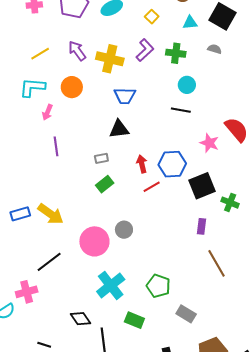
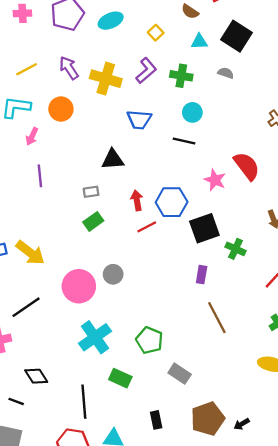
blue trapezoid: (125, 96) -> (139, 120), moved
black diamond: (81, 319) -> (36, 376), moved

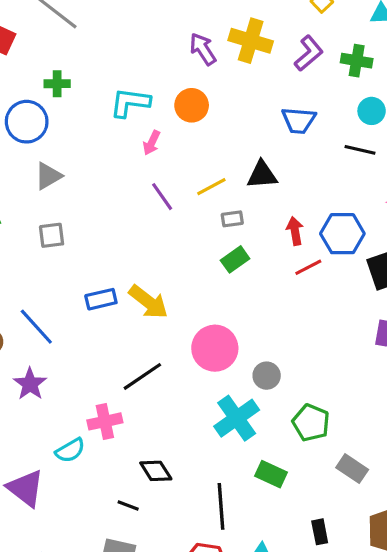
yellow line: (27, 69) -> (211, 187), moved
yellow cross: (106, 79) -> (251, 41), moved
purple line: (40, 176) -> (162, 197), turned -30
gray circle: (113, 274) -> (267, 376), moved

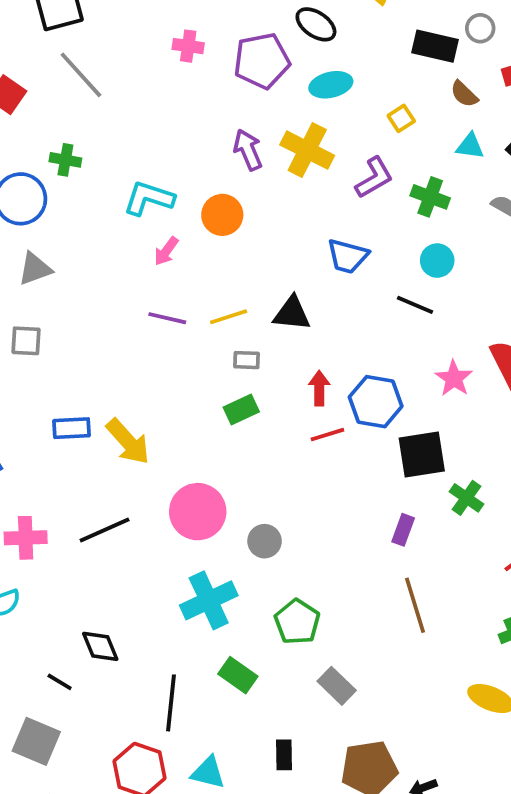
purple line: (162, 197) -> (167, 318), turned -52
gray circle: (267, 376) -> (265, 541), moved
pink cross: (105, 421) -> (26, 538), moved

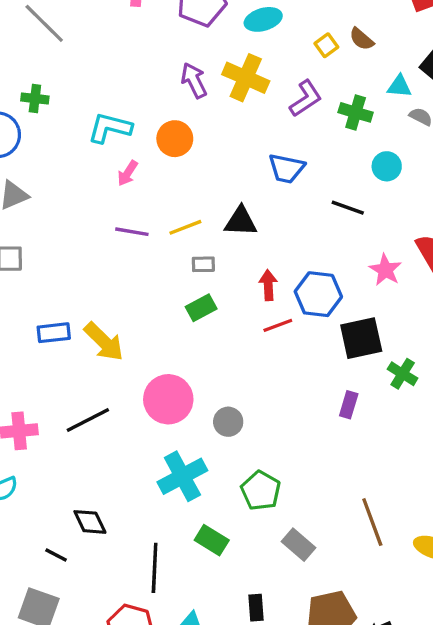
brown semicircle: (464, 94) -> (362, 39), moved
cyan triangle: (470, 146) -> (399, 86), moved
cyan circle: (437, 261) -> (387, 166), moved
brown line: (415, 605) -> (372, 522), moved

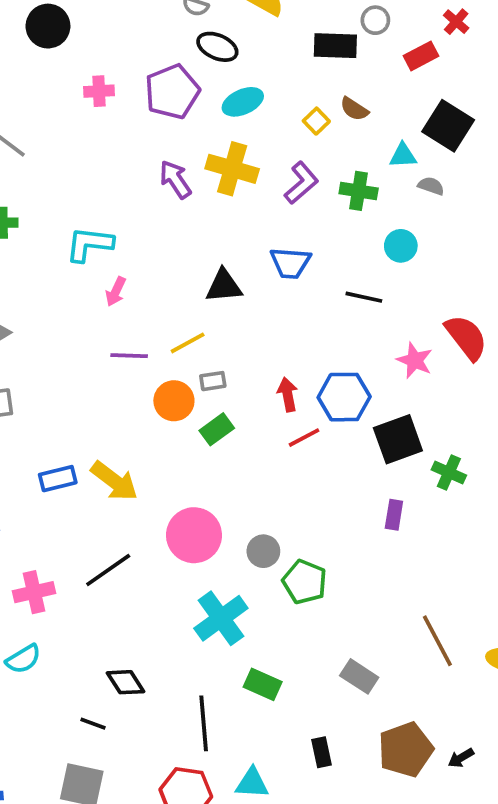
orange circle: (175, 139) -> (174, 401), moved
black triangle: (241, 221) -> (224, 286), moved
green pentagon: (261, 491) -> (305, 582), moved

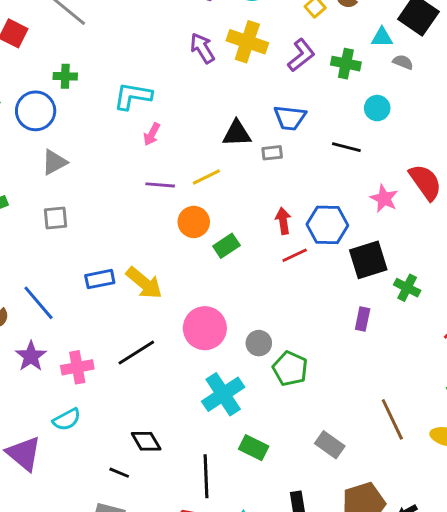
gray rectangle: (213, 381) -> (272, 153), moved

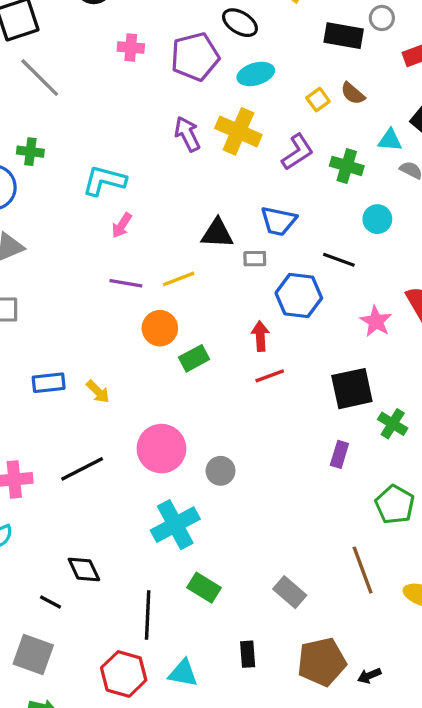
blue hexagon: (327, 225) -> (299, 295), moved
yellow arrow: (144, 283) -> (98, 392), size x0.6
green pentagon: (290, 369) -> (395, 505), moved

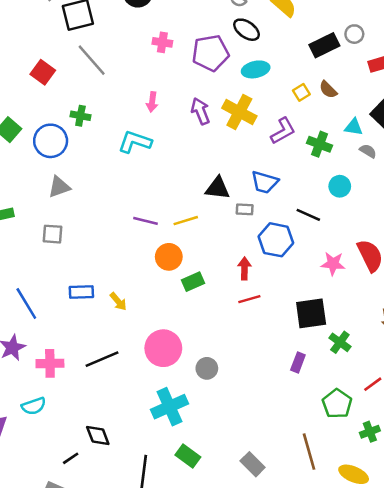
black rectangle: (344, 36) -> (324, 45), turned -40
pink arrow: (122, 225) -> (152, 102), moved, turned -30
pink star: (376, 321) -> (333, 264), turned -30
black line: (51, 602) -> (71, 458), turned -66

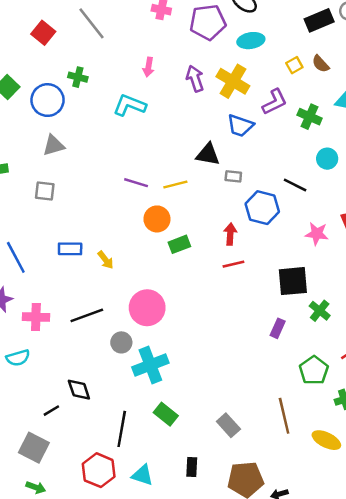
blue trapezoid: (265, 182) -> (240, 126), moved
gray circle: (207, 368) -> (121, 342), moved

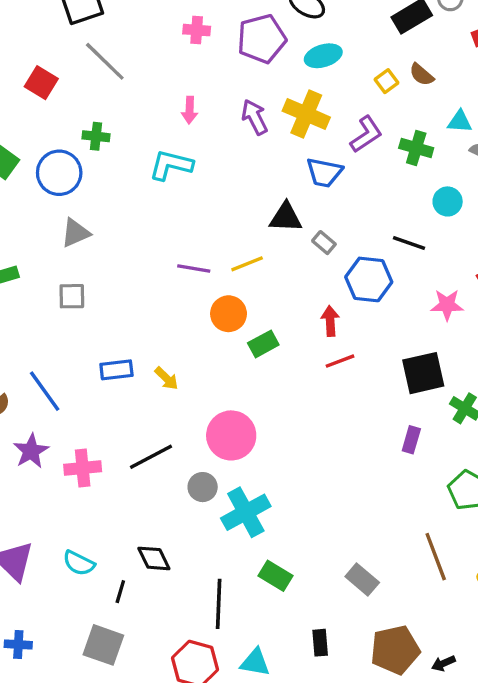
gray rectangle: (233, 176) -> (324, 243), turned 42
cyan semicircle: (18, 358) -> (79, 563), moved, turned 50
black line: (51, 411) -> (120, 592), turned -35

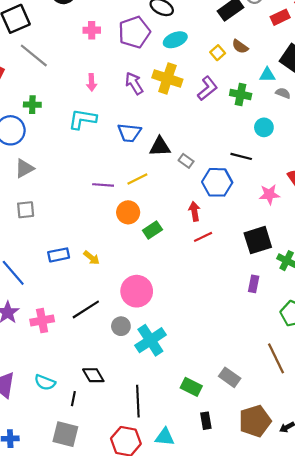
blue trapezoid: (324, 172) -> (129, 133), moved
green rectangle: (275, 576) -> (191, 387), moved

